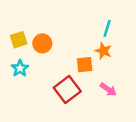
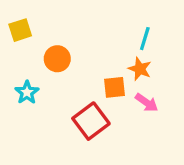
yellow square: (19, 40) -> (20, 30), moved
pink arrow: (108, 90) -> (147, 103), moved

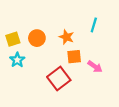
yellow square: (20, 30) -> (13, 39), moved
orange star: (140, 69) -> (66, 37), moved

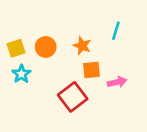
pink arrow: (95, 67) -> (117, 82), turned -48

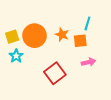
orange circle: (46, 47) -> (34, 36), size x1.5
orange square: (92, 70) -> (80, 41), moved

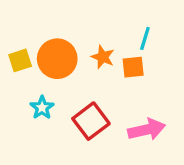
cyan star: (16, 56) -> (42, 108), moved
pink arrow: (88, 62) -> (147, 130), moved, size x1.5

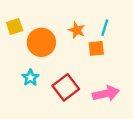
orange star: (103, 57) -> (77, 30), moved
yellow square: (20, 60) -> (15, 26), moved

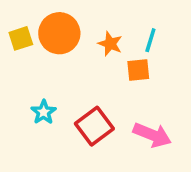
orange circle: (41, 42) -> (59, 33), moved
pink arrow: (106, 93) -> (152, 135), turned 35

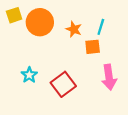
yellow square: (21, 38) -> (14, 15), moved
pink arrow: (152, 135) -> (109, 77), moved, turned 60

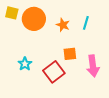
yellow square: (14, 15) -> (12, 13), turned 32
orange square: (93, 47) -> (70, 54), moved

